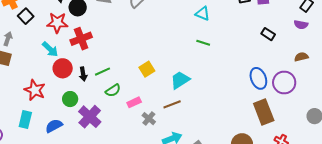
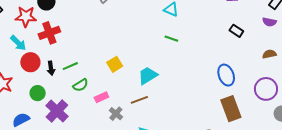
purple circle: (284, 82) -> (266, 89), moved

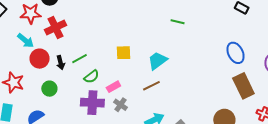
yellow square: (115, 64) -> (124, 53), turned 35
purple cross: (57, 111) -> (92, 103), moved, turned -35
gray cross: (116, 114) -> (120, 105), moved

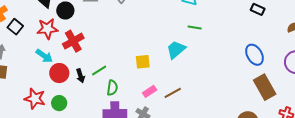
cyan trapezoid: (158, 61) -> (176, 50), moved
green semicircle: (91, 77) -> (112, 88), turned -42
pink rectangle: (113, 87) -> (150, 91), moved
green circle: (49, 89) -> (59, 103), moved

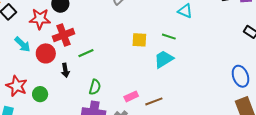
green line: (195, 27) -> (169, 37), moved
cyan arrow: (44, 56) -> (22, 44), moved
yellow square: (143, 62) -> (139, 40), moved
green line: (99, 70) -> (86, 53), moved
red circle: (59, 73) -> (46, 53), moved

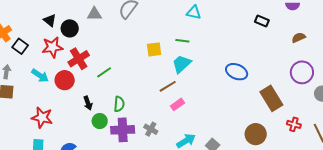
black arrow: (65, 70) -> (88, 103), moved
blue ellipse: (240, 76) -> (237, 72), moved, turned -35
green circle: (40, 94) -> (100, 121), moved
pink rectangle: (131, 96) -> (177, 104), moved
brown line: (154, 101) -> (168, 86), moved

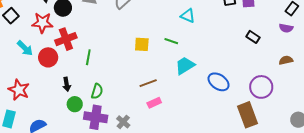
cyan trapezoid: (182, 64) -> (185, 66), moved
green line: (104, 72) -> (88, 57), turned -56
purple circle: (302, 72) -> (261, 87), moved

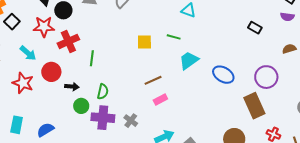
red circle: (48, 57) -> (51, 72), moved
black arrow: (67, 84) -> (72, 87), turned -72
red star: (19, 90) -> (23, 83), moved

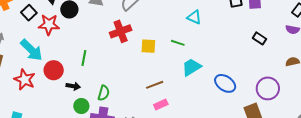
black square: (12, 22) -> (29, 13), moved
red cross: (68, 41) -> (121, 31), moved
cyan arrow: (28, 53) -> (31, 50), size x1.4
green line: (92, 58) -> (84, 58), moved

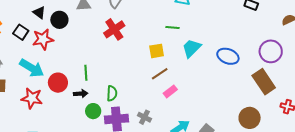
yellow square: (148, 46) -> (157, 51), moved
green line: (84, 58) -> (86, 73), moved

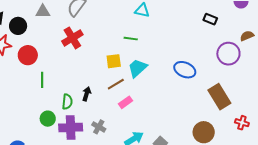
cyan trapezoid: (192, 48) -> (137, 68), moved
purple circle: (271, 51) -> (228, 54), moved
red circle: (58, 83) -> (28, 55), moved
black arrow: (81, 94) -> (87, 94), moved, turned -72

